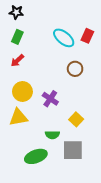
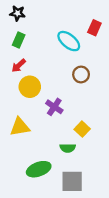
red rectangle: (87, 36) -> (94, 28), moved
yellow circle: (22, 92) -> (30, 87), moved
green semicircle: (52, 135) -> (68, 148), moved
gray square: (73, 150) -> (72, 181), moved

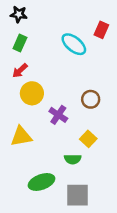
brown circle: (81, 74) -> (91, 99), moved

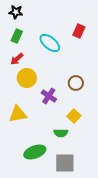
red rectangle: (101, 30) -> (79, 31), moved
cyan ellipse: (74, 44) -> (50, 43), moved

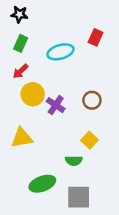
cyan ellipse: (50, 43) -> (60, 52), turned -55
purple cross: (49, 96) -> (56, 105), moved

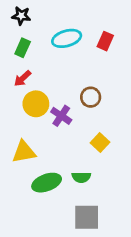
cyan ellipse: (60, 52) -> (67, 38), moved
brown circle: (92, 100) -> (91, 97), moved
yellow square: (90, 140) -> (100, 143), moved
green ellipse: (42, 184) -> (47, 183), moved

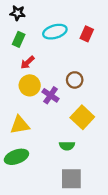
red arrow: (23, 78) -> (27, 62), moved
yellow square: (100, 143) -> (82, 117), size x1.5
green ellipse: (47, 183) -> (16, 157), moved

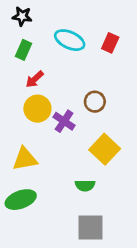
cyan ellipse: (55, 32) -> (70, 40), turned 40

